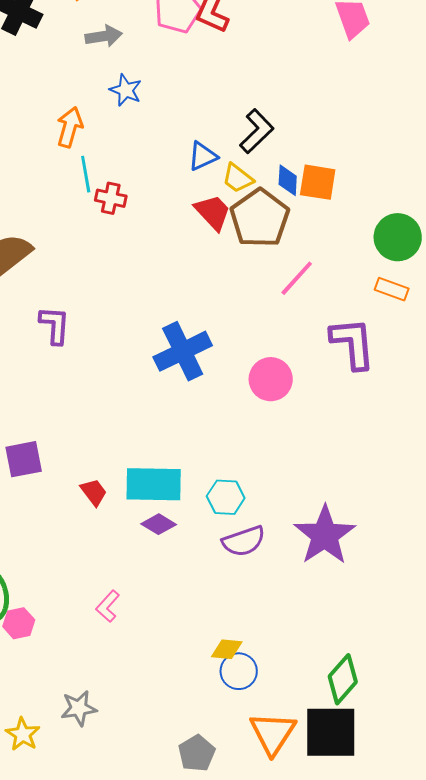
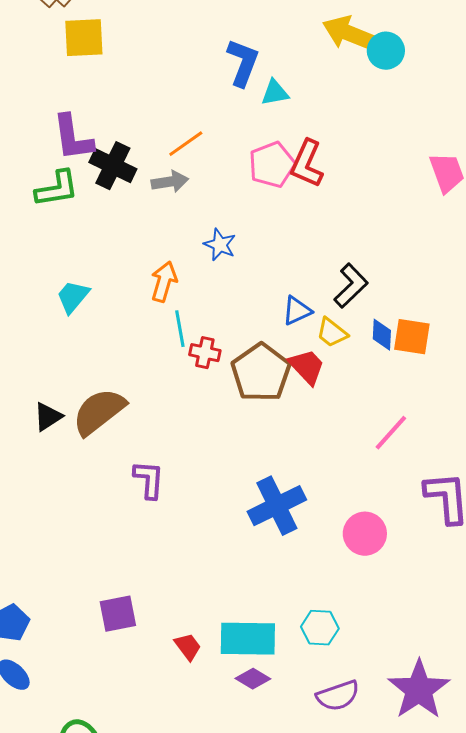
gray arrow: (104, 36) -> (170, 182), moved
brown pentagon: (260, 218) -> (261, 373), moved
cyan hexagon: (226, 497) -> (320, 628), moved

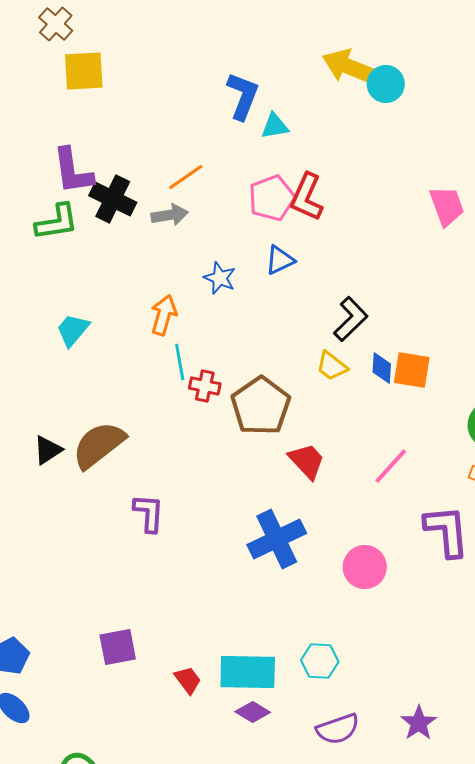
blue triangle: (297, 311) -> (280, 260), moved
red trapezoid: (307, 367) -> (307, 461), moved
purple star: (419, 690) -> (419, 723), size x0.6

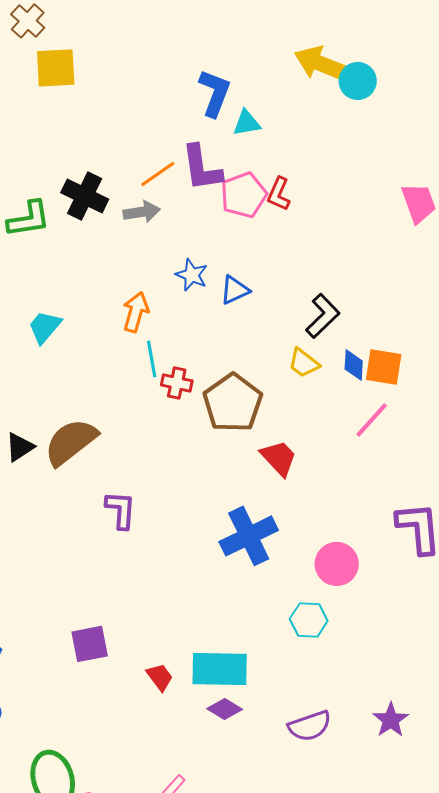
purple L-shape: (73, 171) -> (202, 168), moved
red L-shape: (307, 197) -> (279, 194), size x0.7
blue triangle: (280, 260) -> (235, 290), moved
pink line: (391, 466) -> (372, 420), moved
cyan hexagon: (320, 661) -> (309, 620), moved

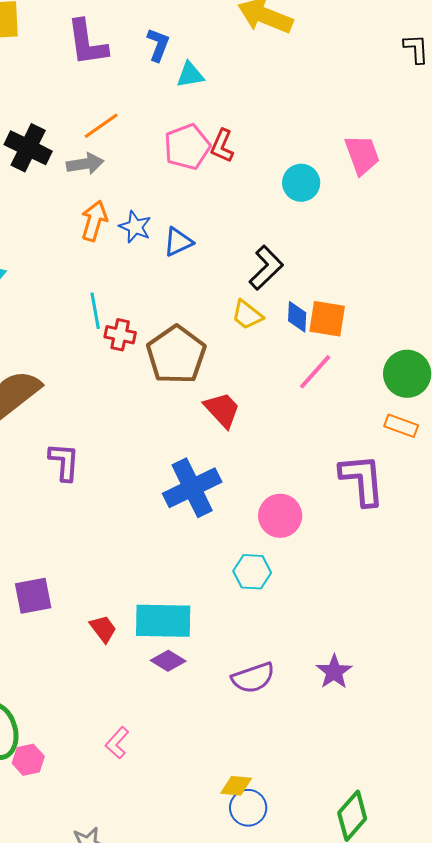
cyan circle: (358, 81) -> (301, 183), moved
blue L-shape: (215, 93) -> (158, 45), size x0.7
purple L-shape: (202, 168) -> (87, 43), moved
orange arrow: (136, 312) -> (94, 221), moved

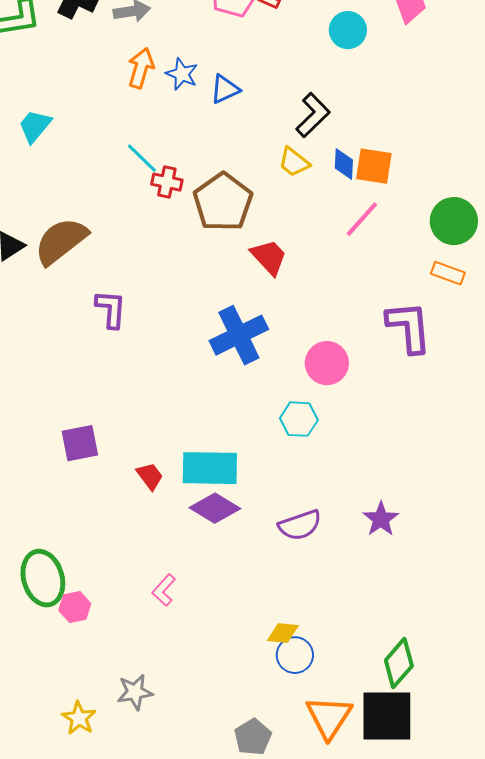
cyan line: (95, 311) -> (142, 158), turned -36
purple diamond: (168, 661) -> (215, 508), size x1.4

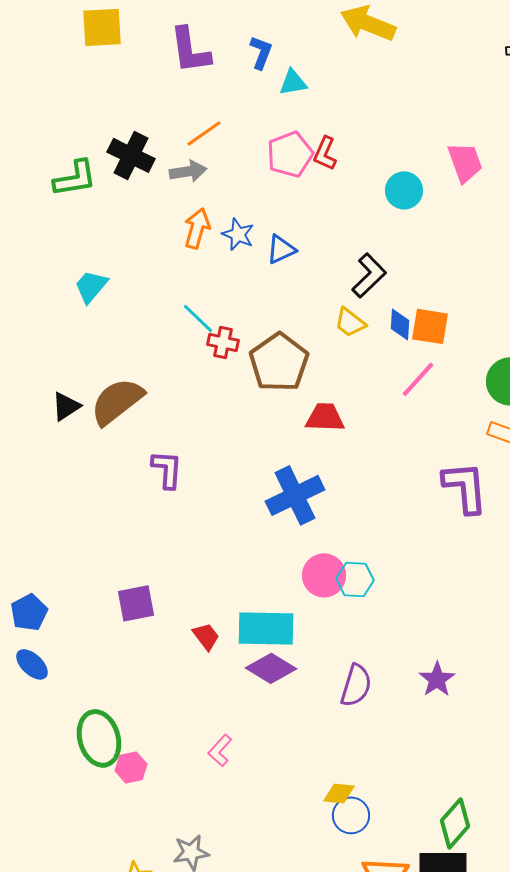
red trapezoid: (269, 257) -> (325, 417), turned -45
pink circle: (327, 363) -> (324, 575), moved
purple semicircle: (300, 525) -> (356, 685), turned -54

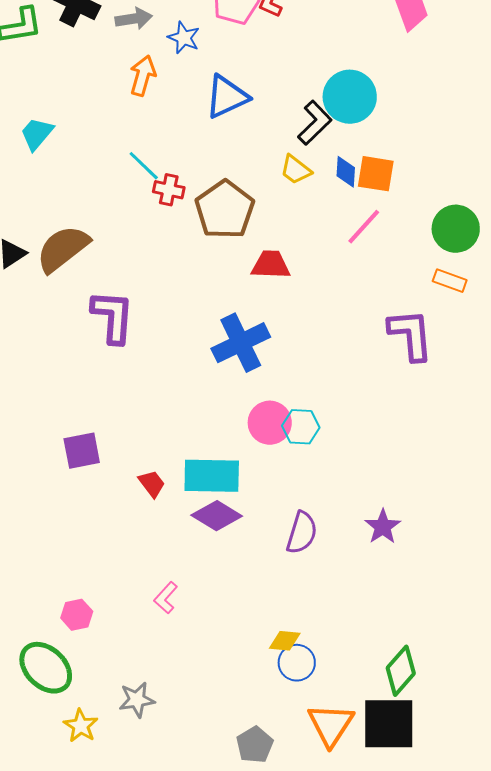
cyan circle: (404, 190) -> (350, 97), moved, size x1.4
blue star: (238, 234) -> (184, 38), moved
blue triangle: (281, 249) -> (227, 97), size x1.5
purple L-shape: (167, 469) -> (113, 317), size x1.4
green ellipse: (99, 738) -> (46, 668), moved, turned -30

